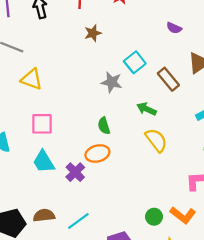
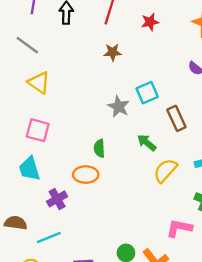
yellow semicircle: (156, 140) -> (165, 171), moved, turned -115
purple cross: (75, 172) -> (57, 199), moved

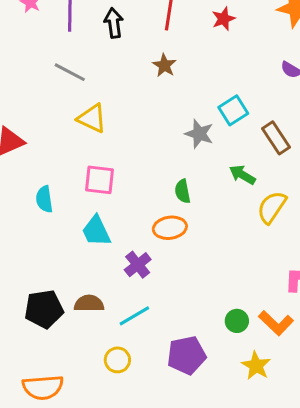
brown star: (113, 52) -> (164, 65), moved, turned -30

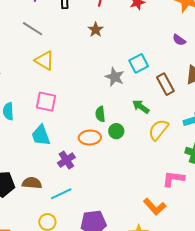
green circle: (237, 321) -> (116, 131), moved

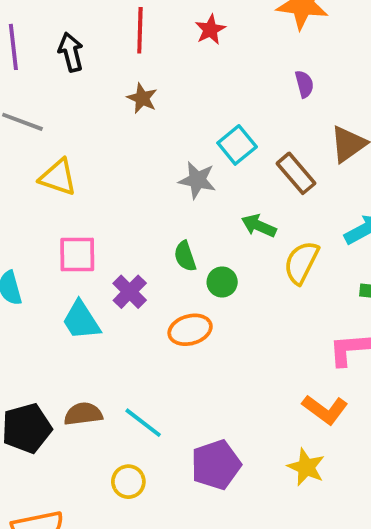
purple semicircle: (179, 40) -> (304, 84), turned -128
orange ellipse: (90, 137) -> (190, 330), moved
purple cross: (66, 160) -> (130, 292), moved
cyan line: (61, 194) -> (143, 423), turned 75

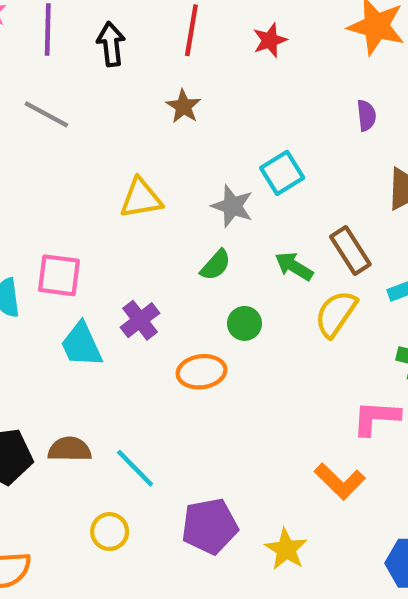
brown rectangle: (296, 173) -> (350, 251), moved
yellow triangle: (58, 177) -> (141, 198), moved, turned -36
pink square: (77, 255) -> (59, 275), moved
green semicircle: (185, 256) -> (216, 265), moved, turned -128
yellow star: (306, 467) -> (286, 549), moved

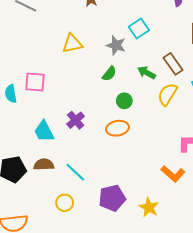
purple cross: (140, 320) -> (76, 120), moved
cyan trapezoid: (82, 345) -> (44, 131), moved
orange ellipse: (201, 372) -> (118, 128), moved

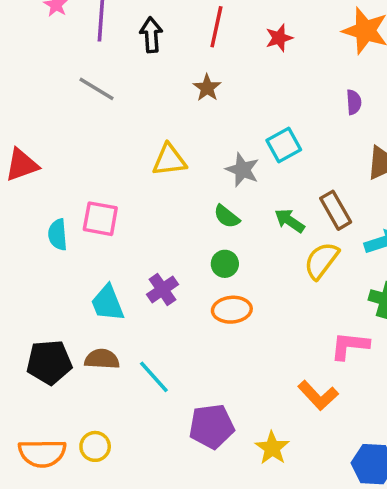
green semicircle: (109, 74) -> (227, 217), turned 84
green circle: (124, 101) -> (225, 264), moved
yellow circle: (65, 203) -> (95, 446), moved

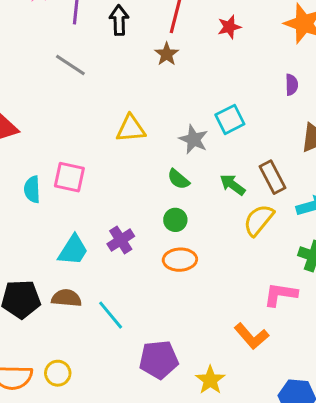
brown star: (207, 88) -> (167, 54), moved
cyan trapezoid: (108, 303) -> (73, 250), turned -128

